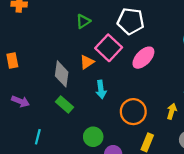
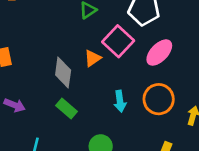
cyan arrow: (101, 89) -> (120, 101), moved
orange circle: (133, 112) -> (159, 99), moved

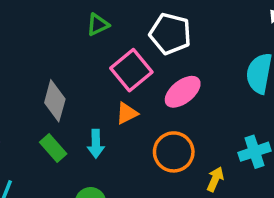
orange triangle: (93, 58) -> (127, 113), moved
cyan arrow: (120, 101) -> (96, 144), moved

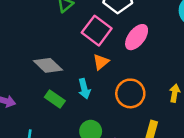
gray diamond: (55, 101) -> (48, 65), turned -48
orange circle: (174, 152) -> (130, 93), moved

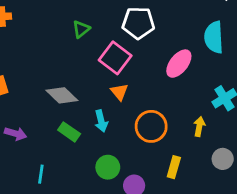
pink ellipse: (137, 37) -> (179, 64), moved
orange triangle: (101, 62) -> (119, 92), turned -30

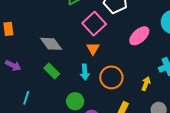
cyan arrow: (101, 121) -> (85, 72), moved

